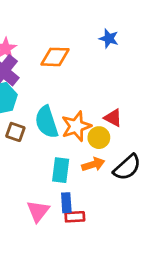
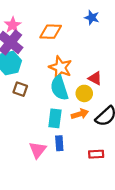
cyan semicircle: (47, 122) -> (59, 88), moved
orange star: (76, 126) -> (60, 67), moved, turned -30
red rectangle: (75, 217) -> (96, 154), moved

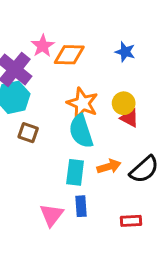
blue star: (92, 18) -> (125, 52), moved
pink star: (13, 25) -> (43, 46), moved
yellow circle: (84, 93) -> (124, 103), moved

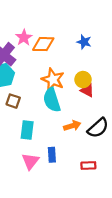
cyan rectangle: (75, 172) -> (27, 130), moved

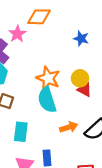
orange diamond: (43, 44) -> (39, 17), moved

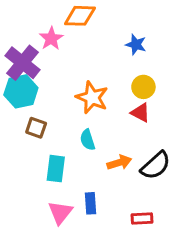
yellow circle: (80, 78) -> (143, 87), moved
cyan semicircle: (47, 100) -> (88, 140), moved, size x0.6

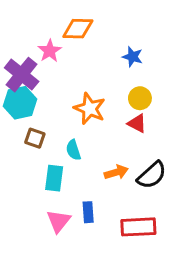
cyan semicircle: (88, 140) -> (73, 150), moved
red rectangle: (142, 218) -> (138, 227), size x1.6

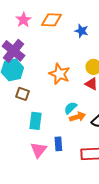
pink star: (50, 51) -> (23, 20), moved
blue star: (133, 57) -> (81, 31), moved
cyan semicircle: (73, 150) -> (70, 108), moved, turned 64

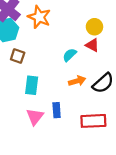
orange star: (59, 74) -> (39, 17), moved
cyan semicircle: (70, 108) -> (70, 55), moved

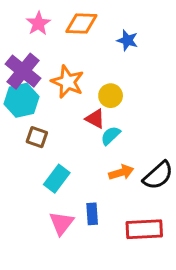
yellow circle: (94, 27) -> (111, 96), moved
red triangle: (92, 45) -> (95, 119), moved
cyan rectangle: (32, 85) -> (57, 179), turned 30

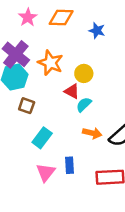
orange arrow: (121, 172) -> (92, 133), turned 30

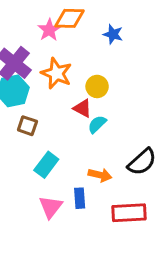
pink star: (28, 17) -> (49, 30), moved
orange arrow: (92, 133) -> (100, 175), moved

